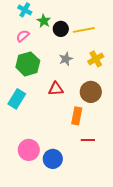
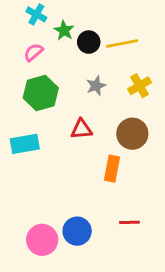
cyan rectangle: (17, 99) -> (25, 144), turned 48
red line: (88, 140) -> (129, 222), moved
pink circle: (29, 150) -> (42, 240), moved

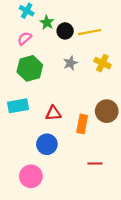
yellow cross: (140, 86) -> (102, 63), turned -35
red triangle: (81, 129) -> (53, 113), moved
brown circle: (132, 134) -> (107, 111), moved
blue circle: (77, 231) -> (47, 144), moved

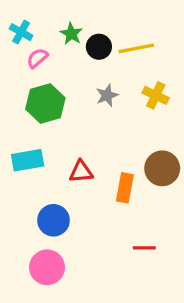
cyan cross: (27, 11) -> (21, 32), moved
blue circle: (47, 144) -> (54, 220), moved

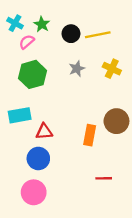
green star: (71, 34) -> (42, 24), moved
red triangle: (81, 172) -> (44, 132), moved

